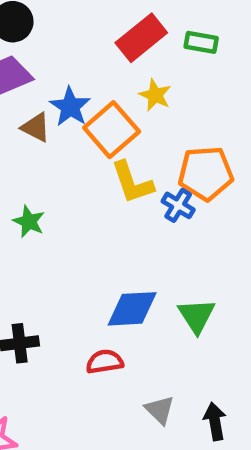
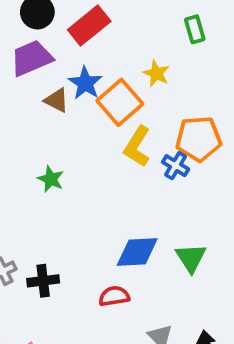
red rectangle: (141, 38) -> (89, 26), moved
green rectangle: (201, 42) -> (195, 29), turned 64
yellow L-shape: (132, 182) -> (137, 146), turned 51

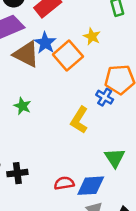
brown triangle: (57, 100) -> (26, 54), size x1.6
yellow L-shape: (137, 146) -> (79, 120), moved
blue diamond: (137, 252) -> (91, 186), moved

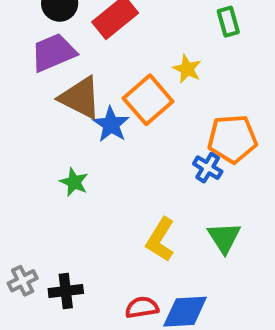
blue star: (45, 43) -> (111, 124), moved
yellow L-shape: (79, 120) -> (160, 240), moved
green triangle: (115, 158) -> (224, 238), moved

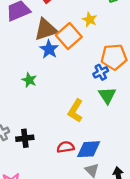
brown triangle: (80, 98) -> (46, 29), moved, turned -45
blue cross: (208, 168) -> (101, 72), turned 32
green triangle: (224, 238) -> (107, 95), moved

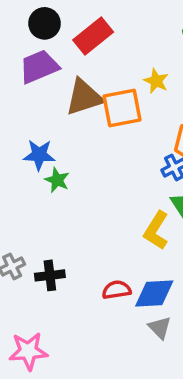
orange square: (69, 36) -> (122, 108), turned 30
blue star: (49, 49) -> (39, 155), moved, turned -30
yellow L-shape: (75, 111) -> (156, 230), moved

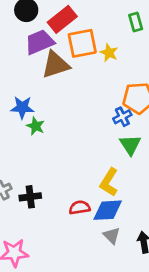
purple trapezoid: (39, 67) -> (40, 42), moved
orange square: (122, 108) -> (82, 43), moved
yellow L-shape: (156, 230) -> (109, 182), moved

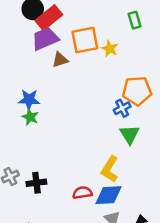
red rectangle: (62, 19) -> (49, 18), moved
brown triangle: (56, 65) -> (60, 60), size x0.6
green star: (36, 126) -> (30, 117), moved

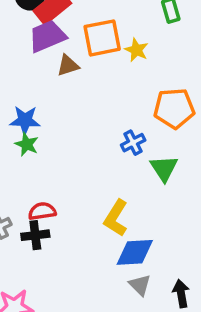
blue cross: (122, 108) -> (133, 143), moved
yellow L-shape: (110, 169) -> (116, 218), moved
red semicircle: (82, 193) -> (42, 211), moved

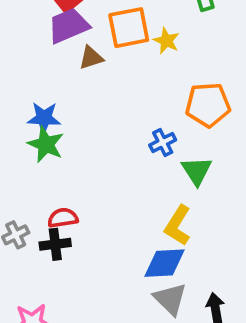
green star: (27, 144) -> (46, 144), size x1.4
yellow L-shape: (116, 218) -> (178, 225), moved
gray triangle: (140, 285) -> (170, 299), size x1.4

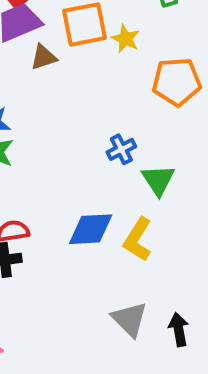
orange pentagon: (208, 105) -> (177, 82), moved
blue diamond: (165, 263) -> (91, 229), moved

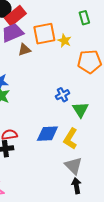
gray triangle: (130, 319) -> (73, 166), moved
black arrow: (179, 329) -> (76, 186), moved

